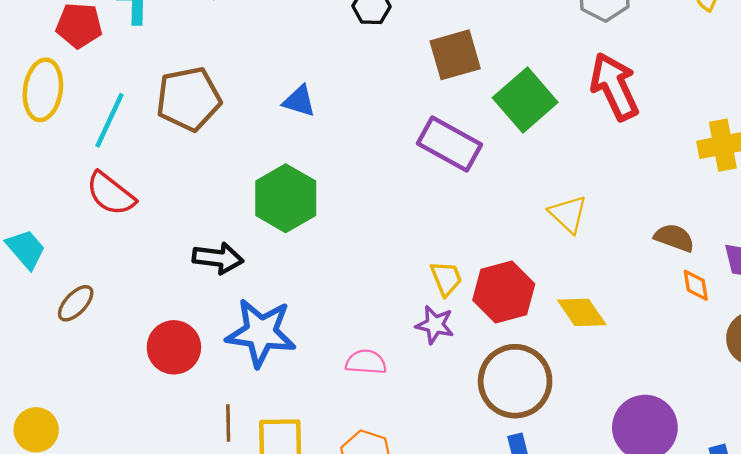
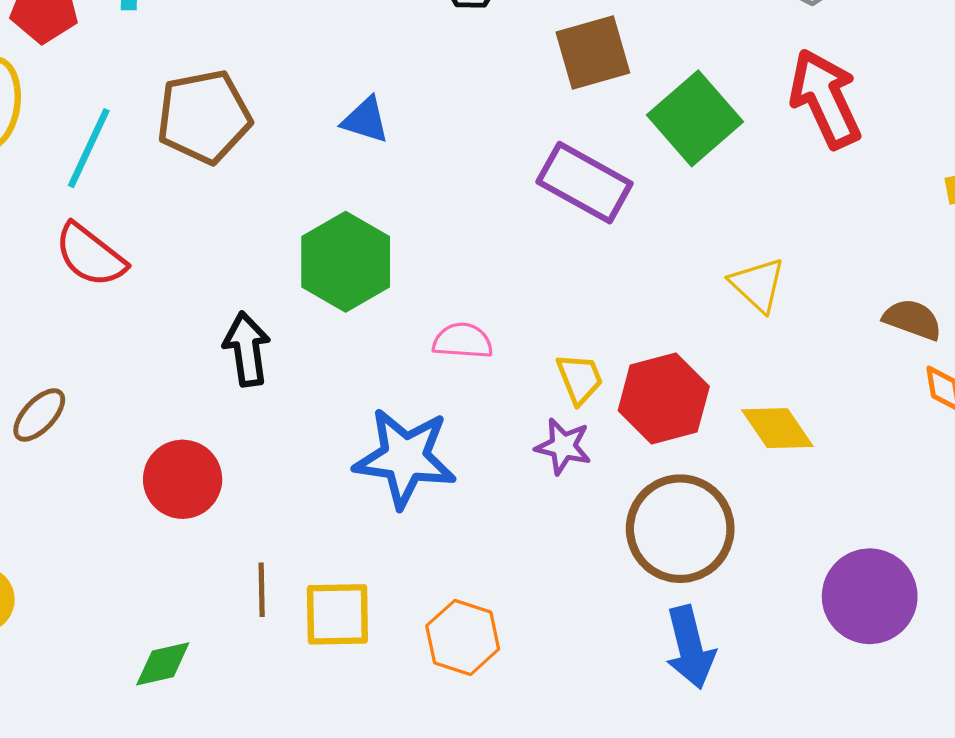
black arrow: (218, 258) -> (247, 349), turned -105
blue star: (261, 333) -> (405, 458), moved
pink semicircle: (366, 362) -> (463, 341), moved

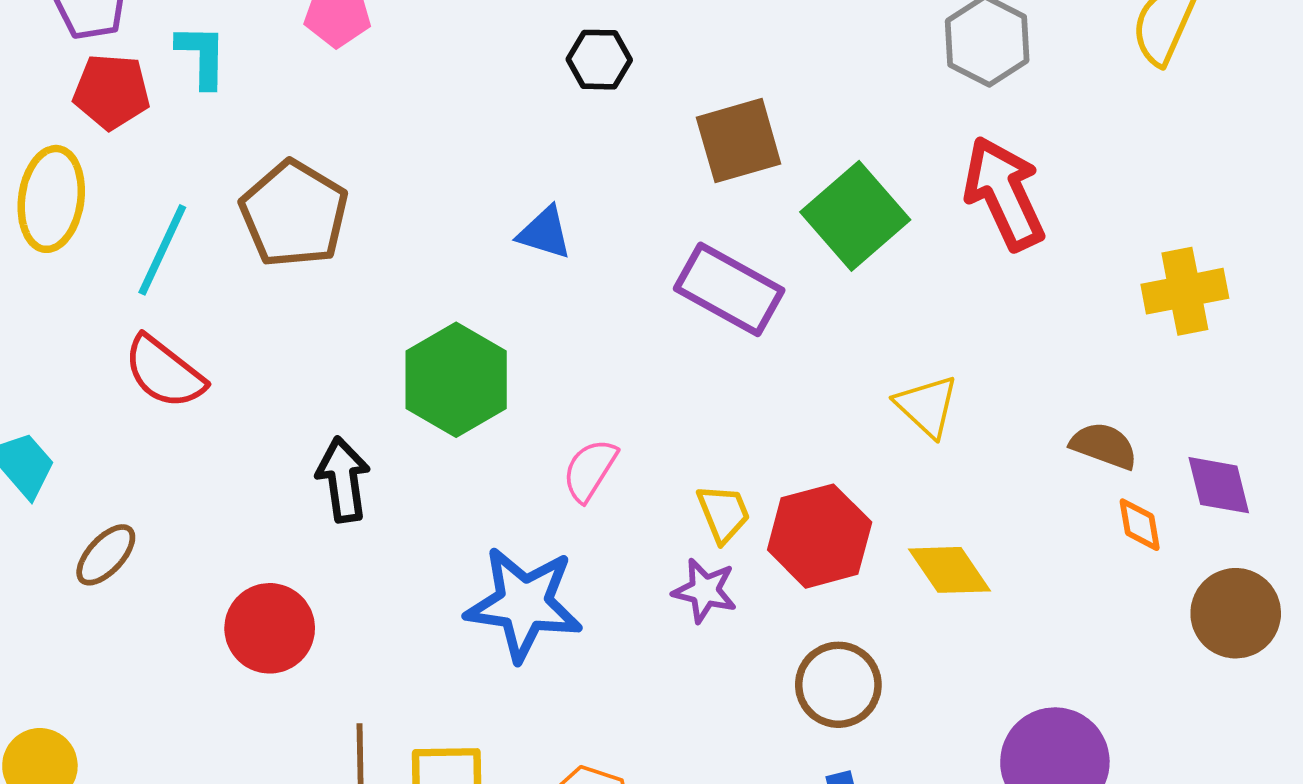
brown pentagon: (204, 117) -> (294, 214), turned -30
blue triangle: (365, 120) -> (545, 233), moved
pink semicircle: (463, 341) -> (590, 470), turned -62
brown circle: (680, 529) -> (838, 685), size x0.7

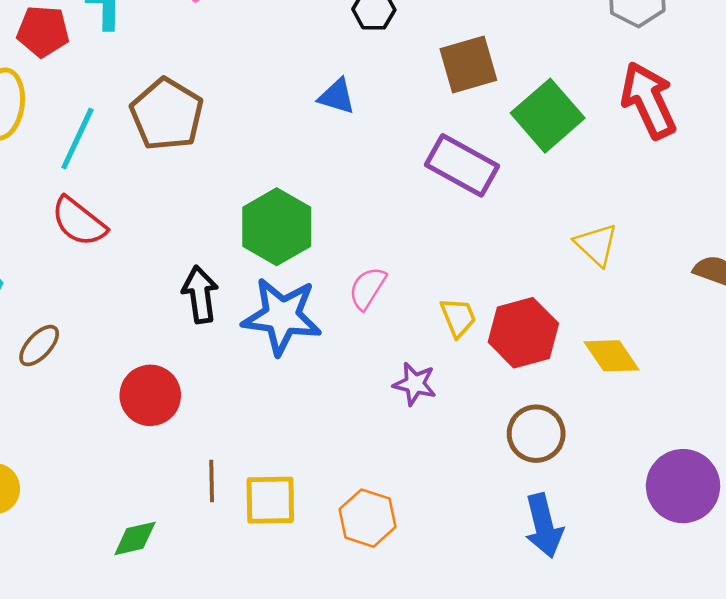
blue triangle: (545, 233) -> (337, 96), moved
purple star: (705, 591) -> (415, 384), moved
blue star: (524, 604) -> (282, 316), moved

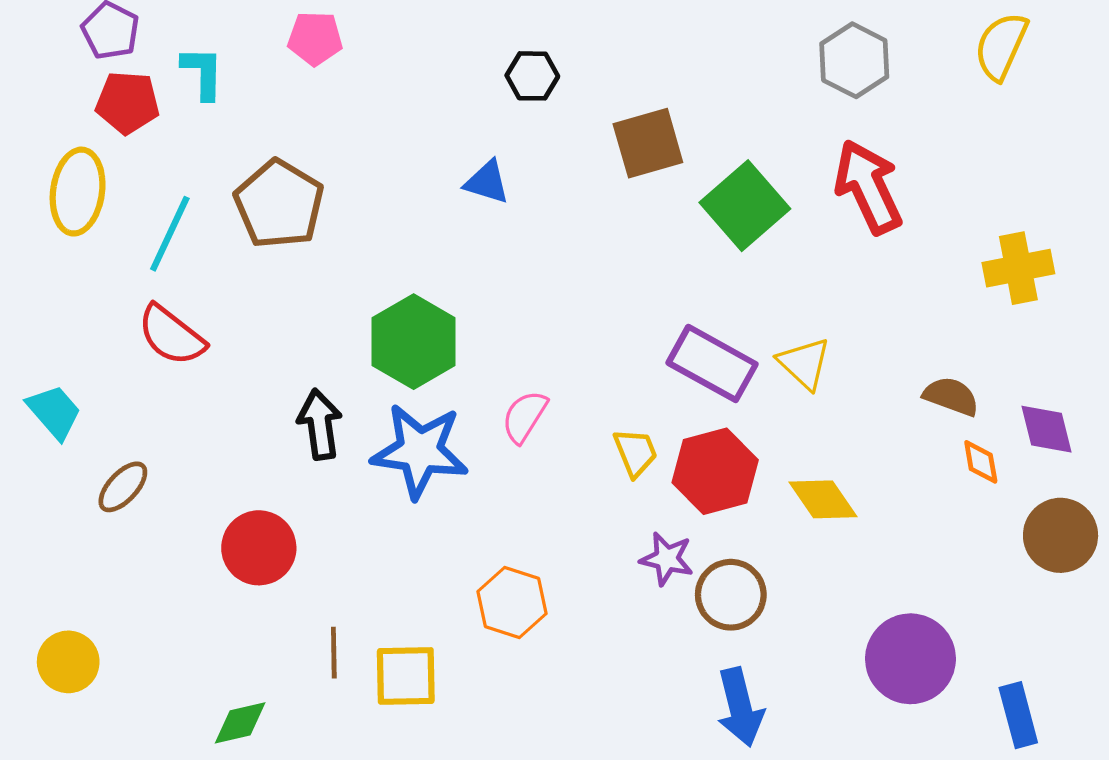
purple rectangle: (462, 165) -> (712, 363), moved
purple star: (415, 384) -> (667, 559), moved
orange hexagon: (367, 518) -> (512, 603), moved

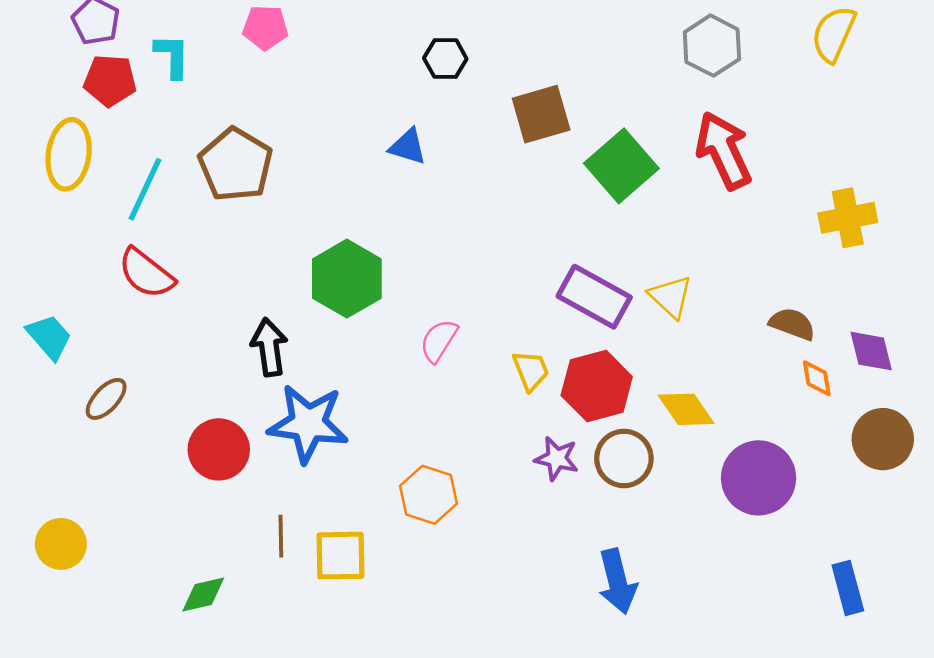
blue star: (420, 451) -> (308, 424), moved
brown circle: (731, 595) -> (624, 458), moved
purple circle: (910, 659) -> (759, 478), moved

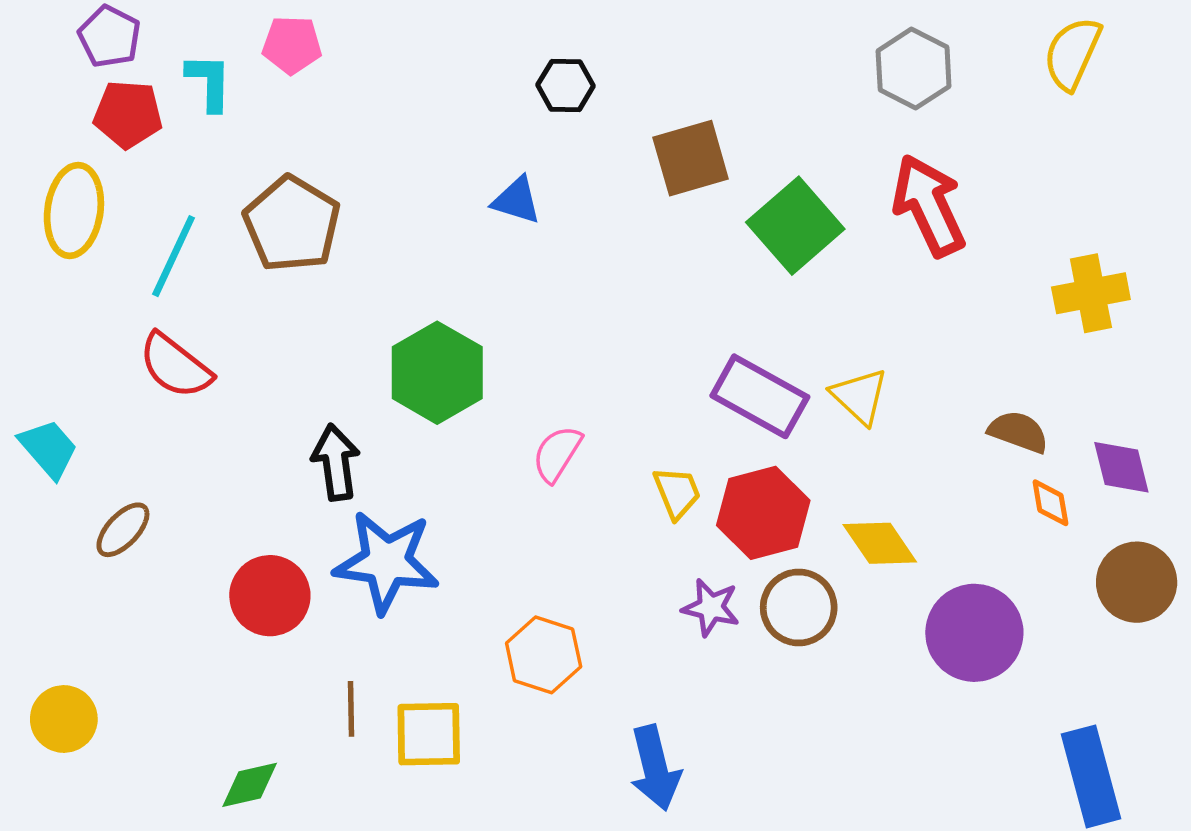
pink pentagon: (265, 27) -> (292, 45), moved
blue arrow: (617, 581) -> (655, 768), moved
blue rectangle: (848, 588) -> (1091, 776), size x1.4

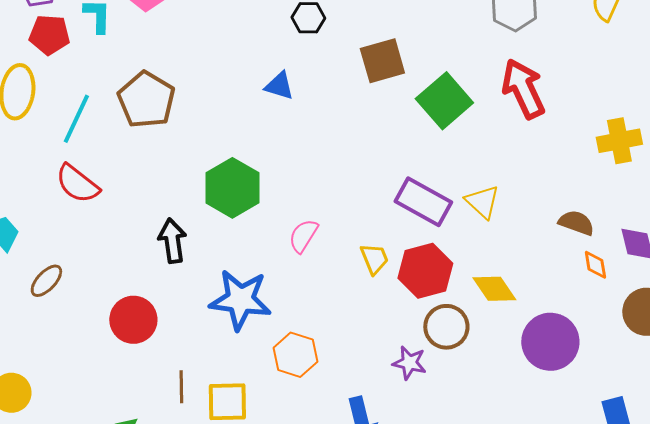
blue star: (386, 562) -> (240, 300), moved
purple star: (711, 607) -> (409, 363), moved

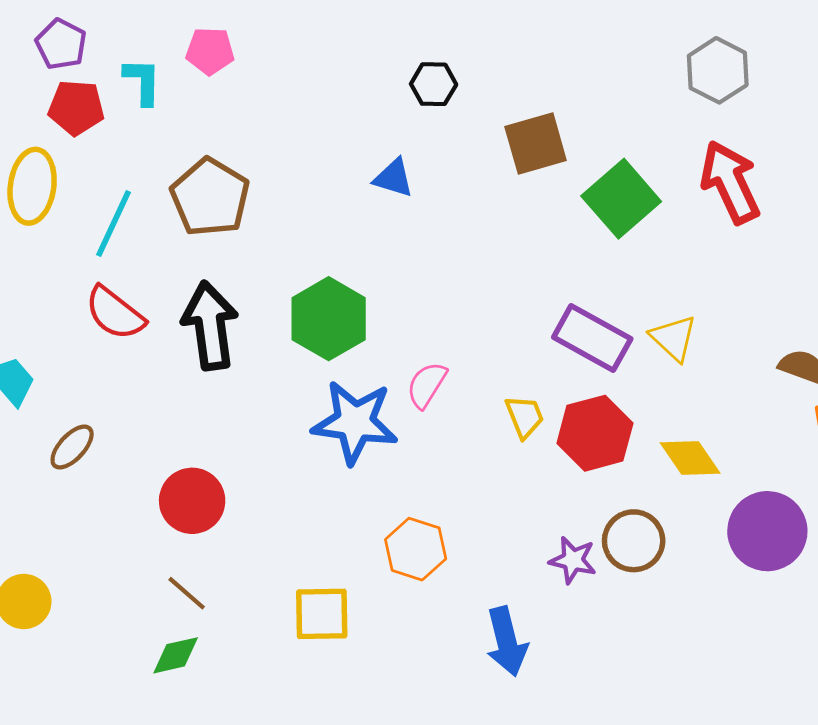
black arrow: (172, 241) -> (210, 326), moved, size x1.4
blue star: (240, 300) -> (355, 422), moved
brown circle: (446, 327) -> (634, 541), moved
brown line: (181, 387) -> (187, 593), moved, turned -48

